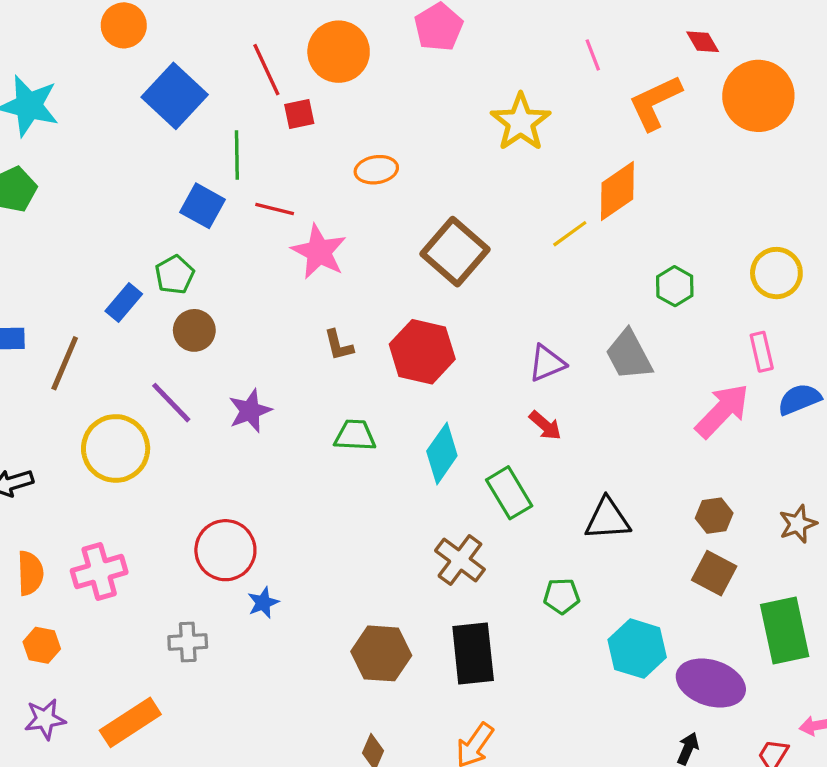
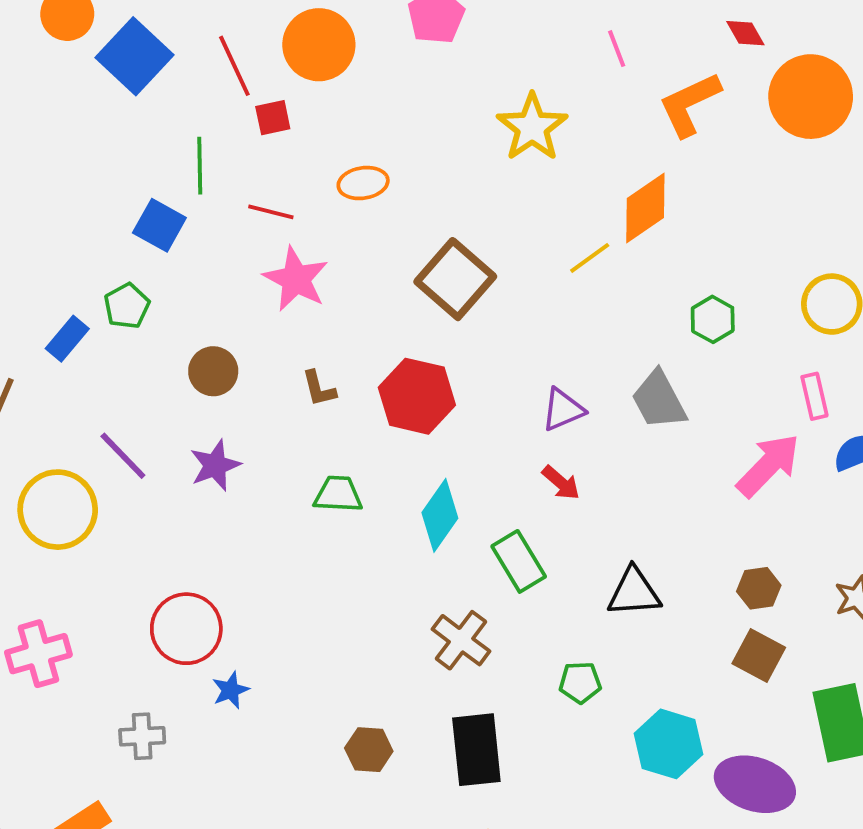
blue square: (175, 96) -> (134, 56), moved
red line: (275, 209) -> (271, 212), moved
brown circle: (194, 330) -> (213, 371), moved
brown hexagon: (381, 653) -> (369, 750), size x0.7

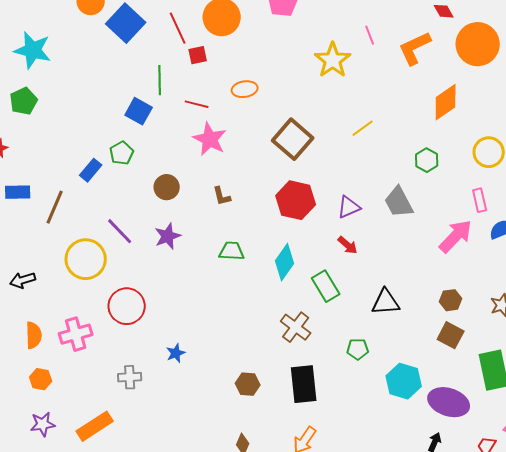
pink line: (617, 49) -> (370, 35), moved
orange diamond: (645, 208) -> (446, 102), moved
red hexagon: (417, 396) -> (296, 200), moved
red circle: (186, 629) -> (127, 306), moved

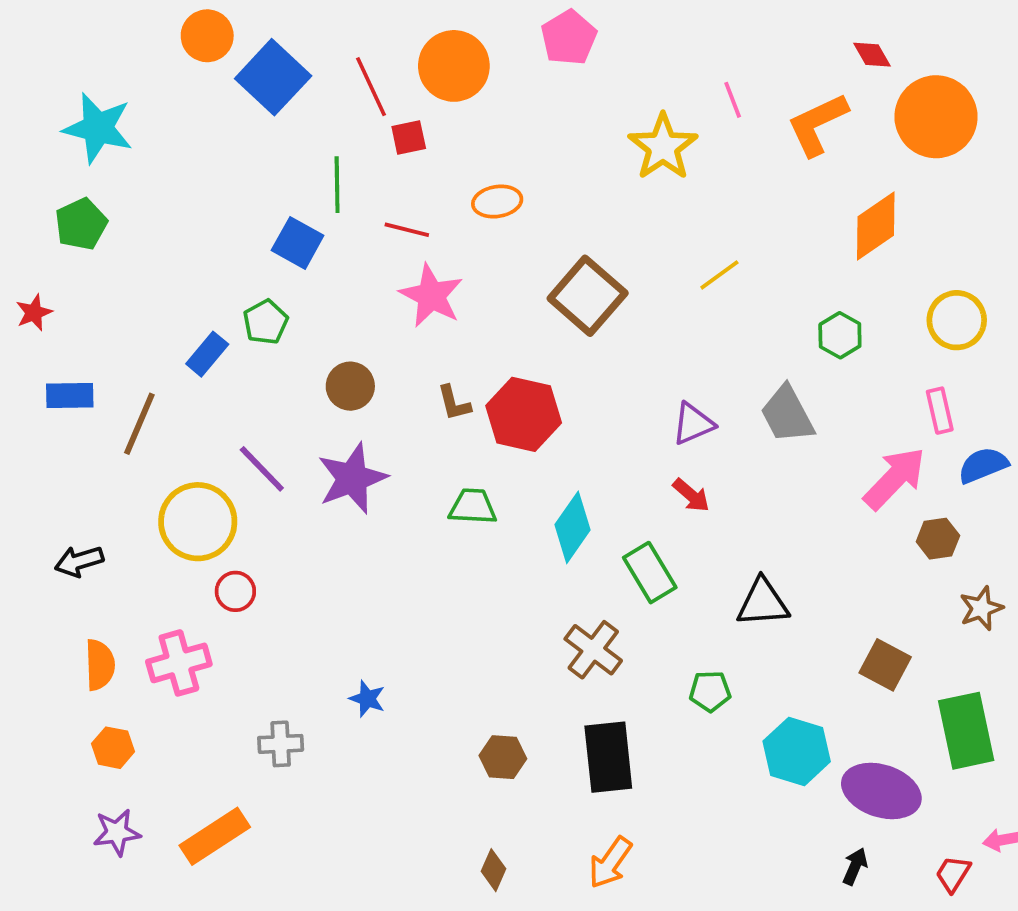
red hexagon: (296, 200) -> (524, 414), moved
purple star: (168, 236) -> (352, 478), size x1.4
brown hexagon: (451, 300) -> (938, 539), moved
red circle: (127, 306) -> (235, 591), moved, size x0.6
blue star: (176, 353) -> (367, 699), turned -30

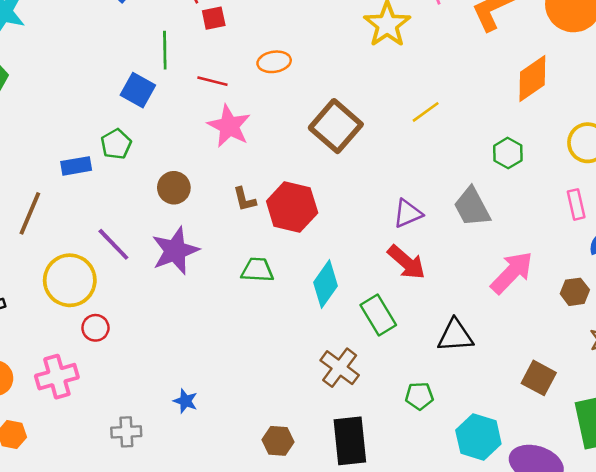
blue rectangle: (207, 354) -> (76, 166), turned 40
pink arrow: (895, 478) -> (512, 273), moved
red arrow: (691, 495) -> (406, 262), size x1.5

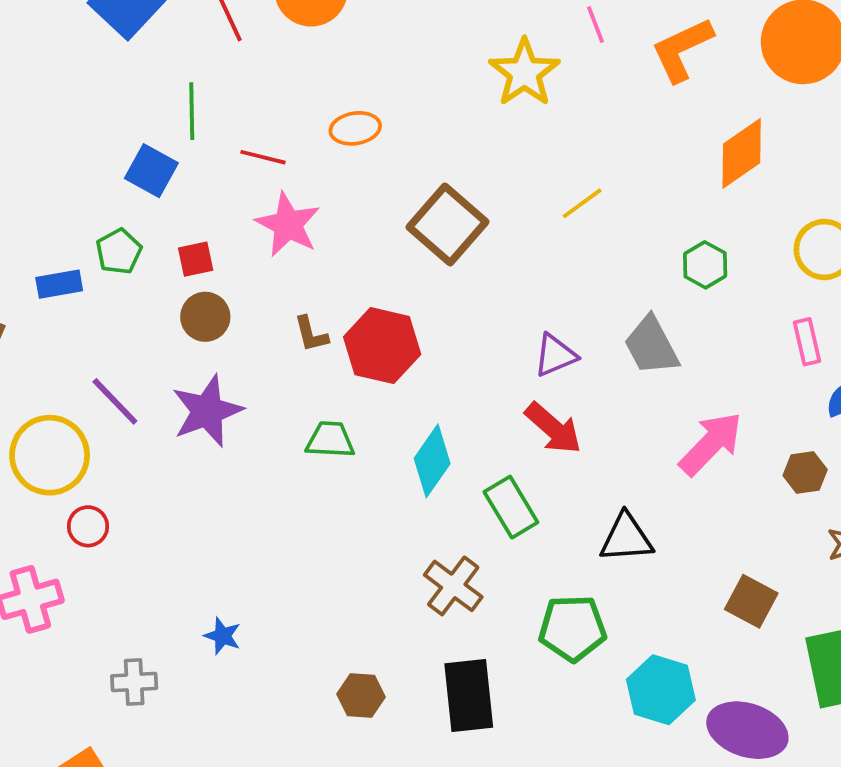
red square: (214, 18) -> (196, 259), moved
green pentagon: (419, 396) -> (572, 628), size x1.6

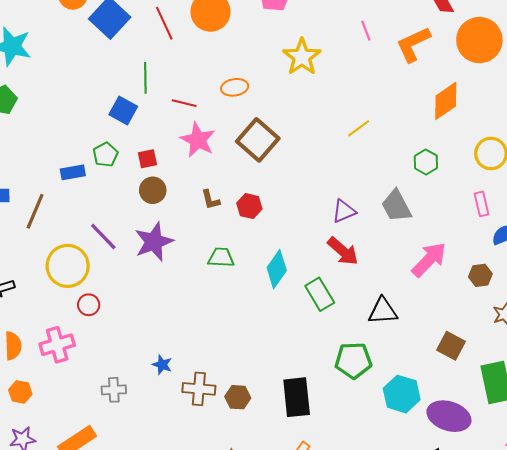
yellow star: (524, 73) -> (302, 57), moved
brown square: (448, 224) -> (258, 140), moved
red hexagon: (382, 346) -> (249, 206), size x0.6
brown cross: (453, 586) -> (199, 389), moved, turned -32

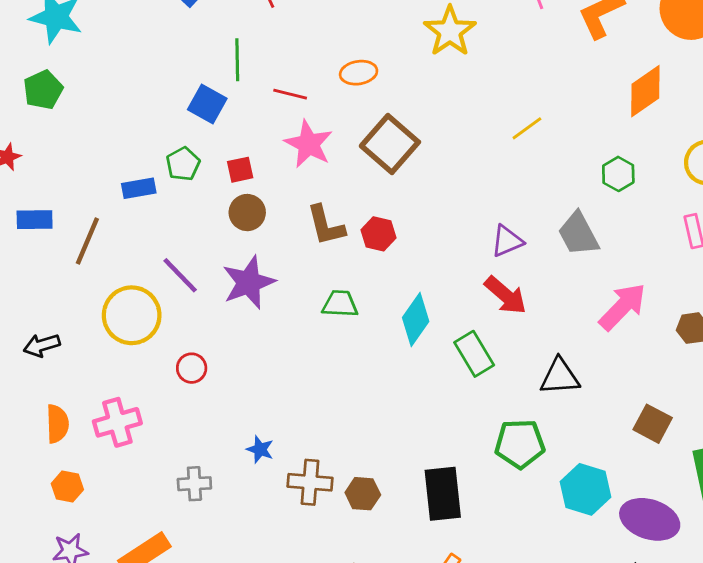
brown L-shape: (210, 200) -> (326, 225), size x1.5
red circle: (89, 305) -> (192, 368), moved

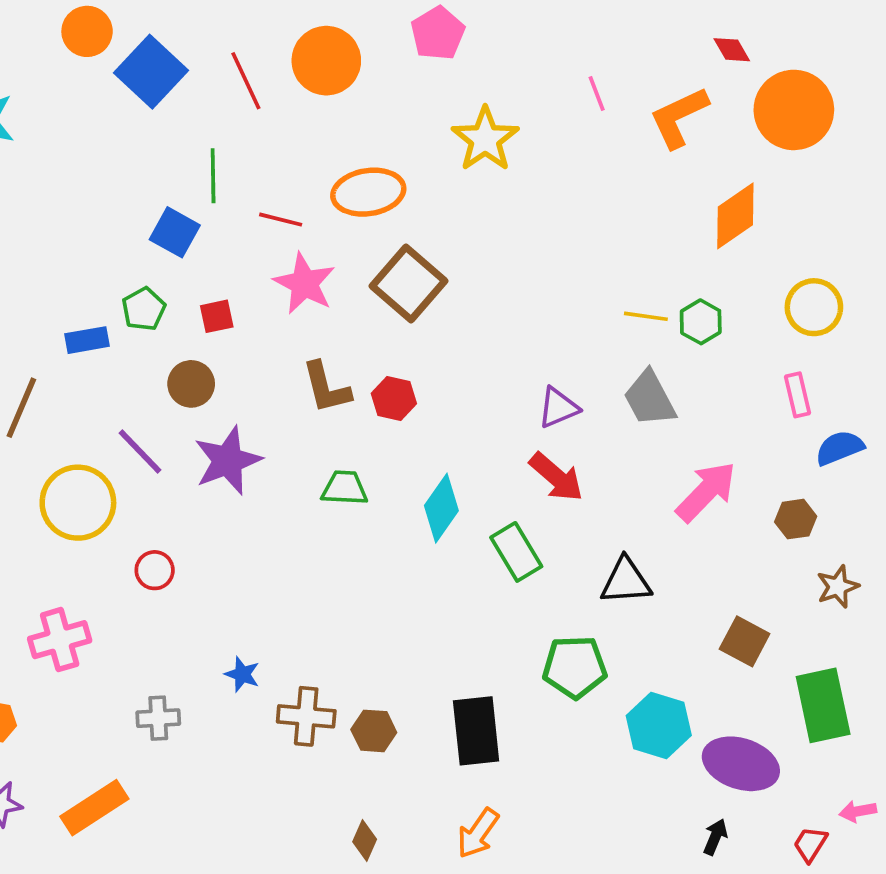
orange ellipse: (359, 73) -> (368, 192), size x1.5
yellow line: (527, 128) -> (646, 316), moved, turned 44
brown circle: (247, 213) -> (191, 384), moved

